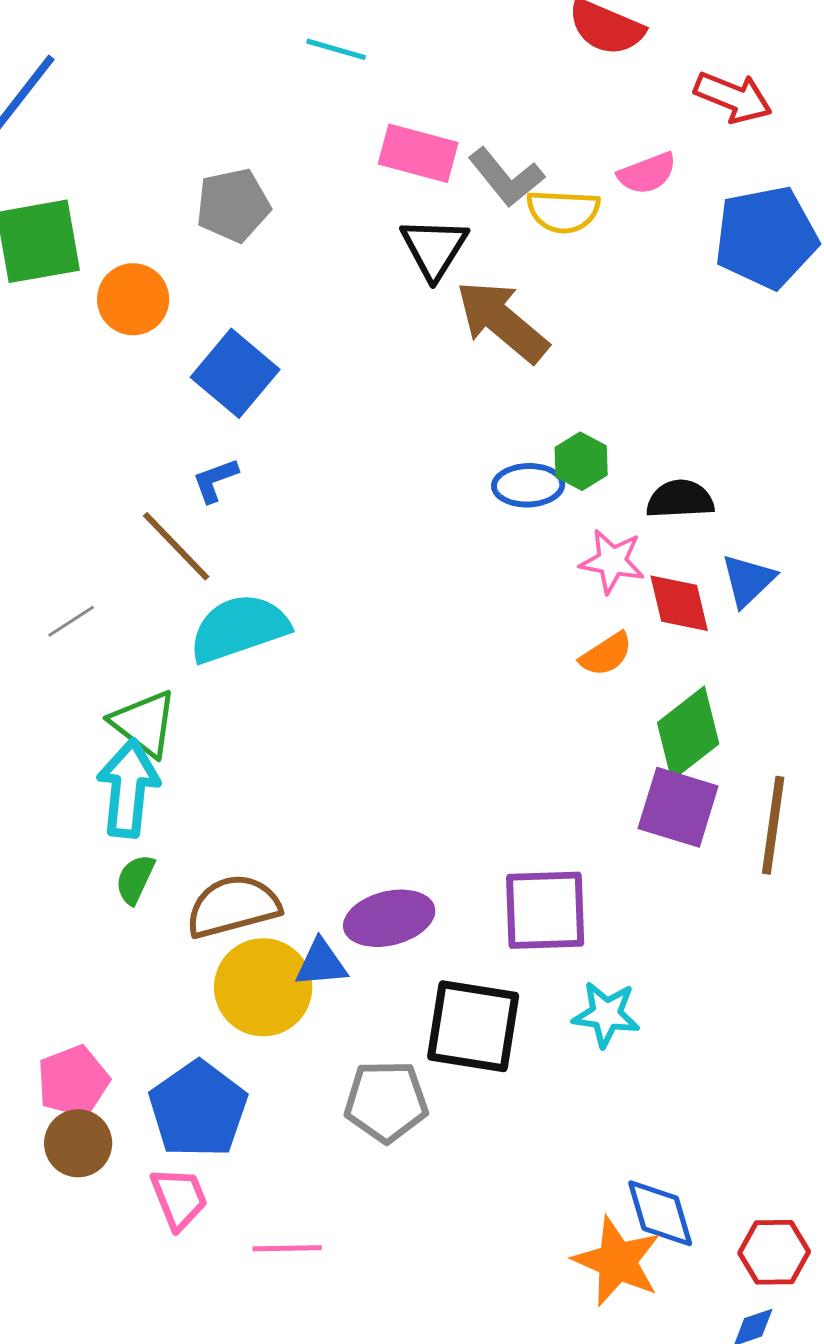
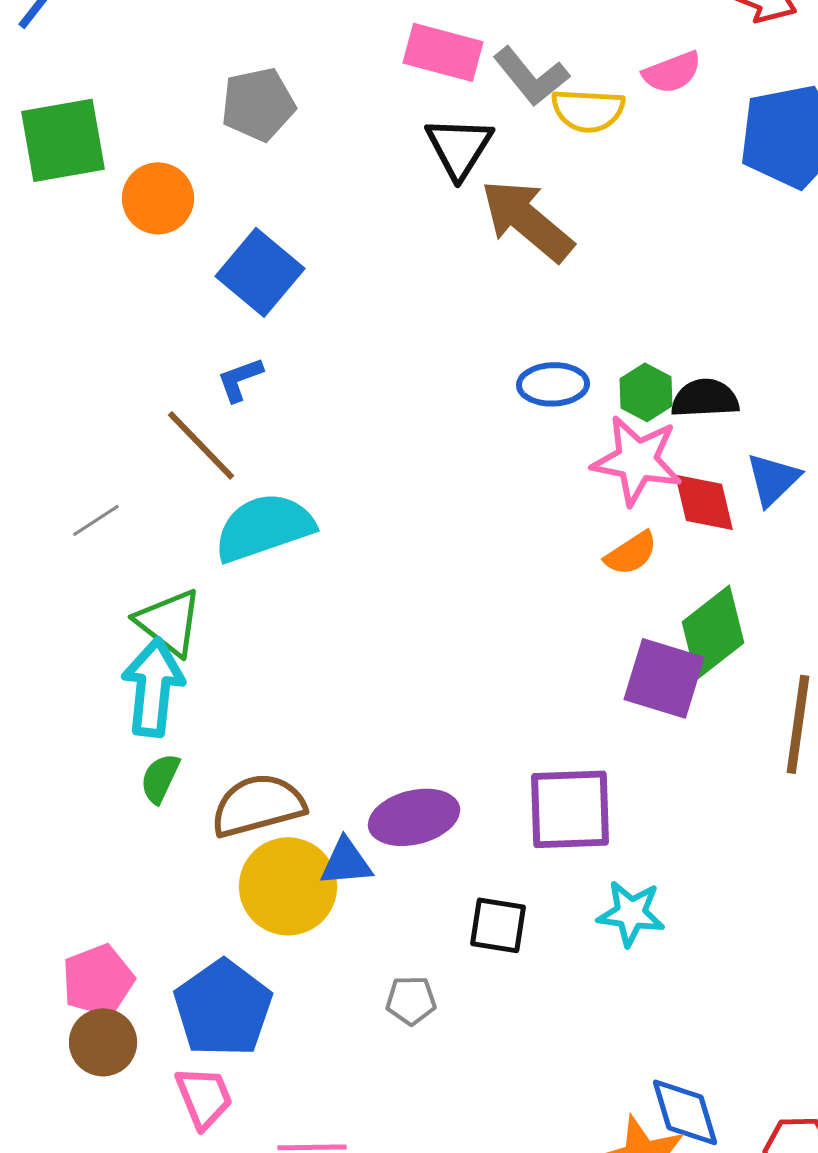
green hexagon: (581, 461) -> (646, 392), moved
pink star: (612, 561) -> (637, 460), size x1.4
purple square: (678, 807) -> (664, 678), moved
black square: (473, 1026) -> (498, 925), size x0.6
gray pentagon: (386, 1101) -> (411, 1000), size x0.6

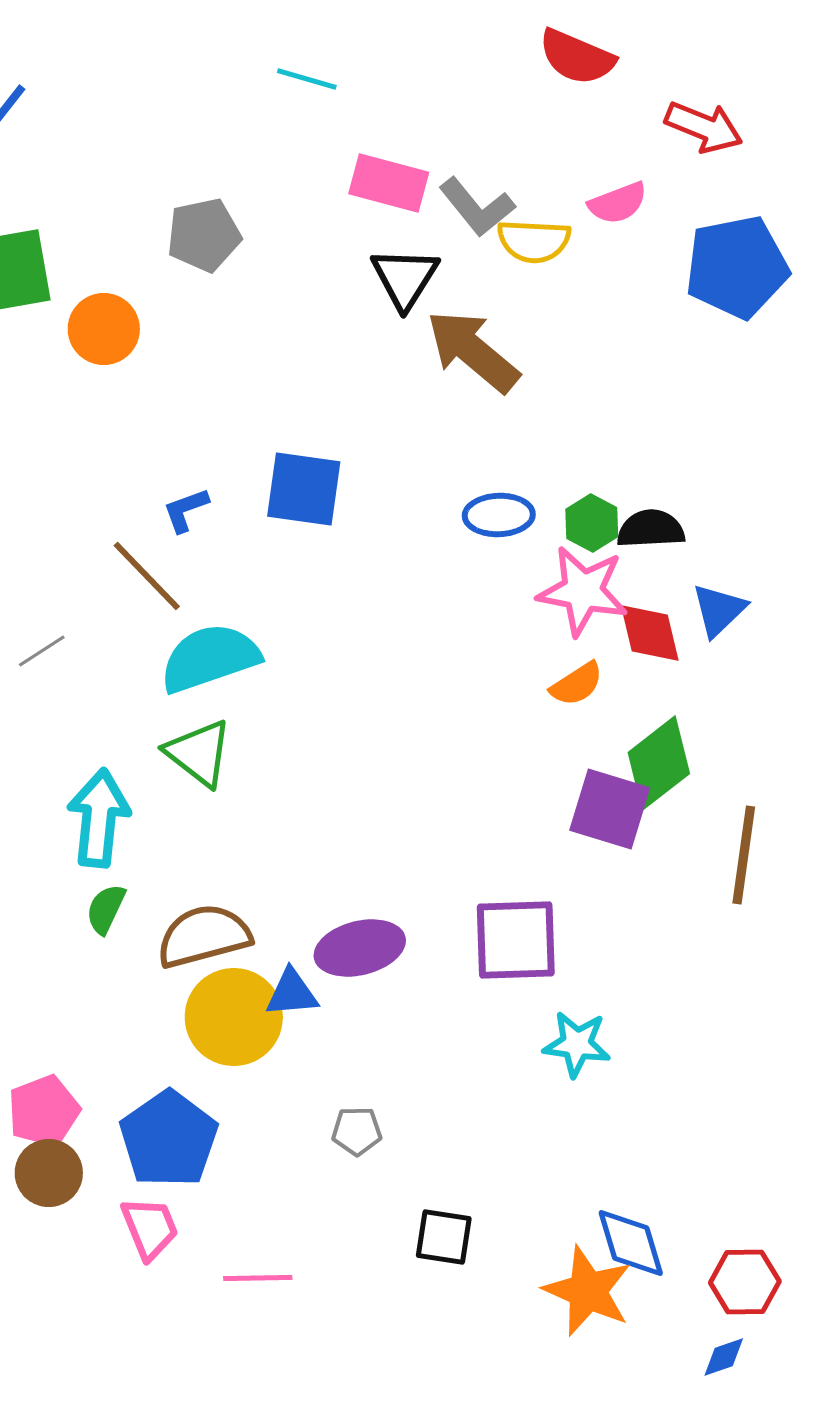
blue square: (260, 272) -> (304, 489), moved, turned -32
green triangle: (169, 622) -> (199, 753), moved
black square: (498, 925) -> (444, 1237), moved

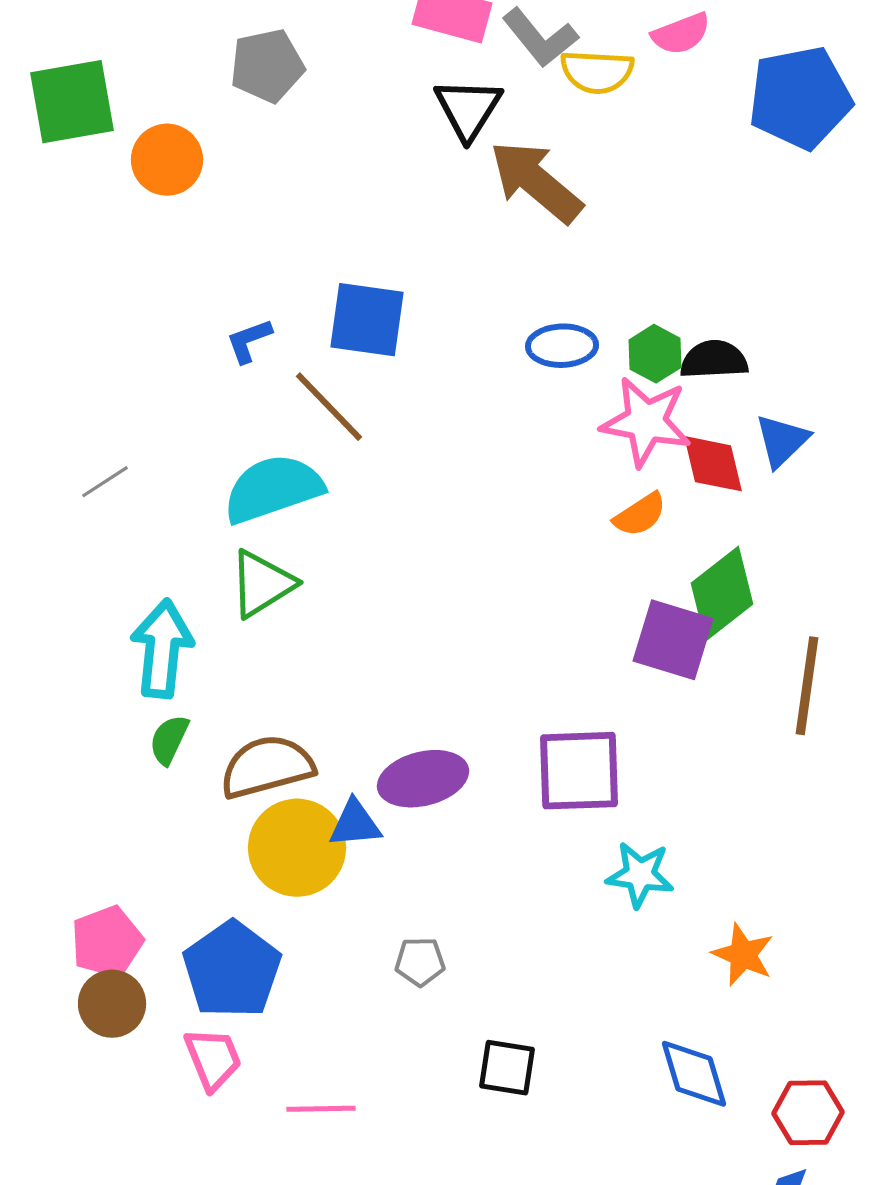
brown line: (147, 576) -> (329, 407), moved
green triangle: (199, 753) -> (262, 584), turned 50
orange star: (588, 1291) -> (743, 955), moved, size x0.7

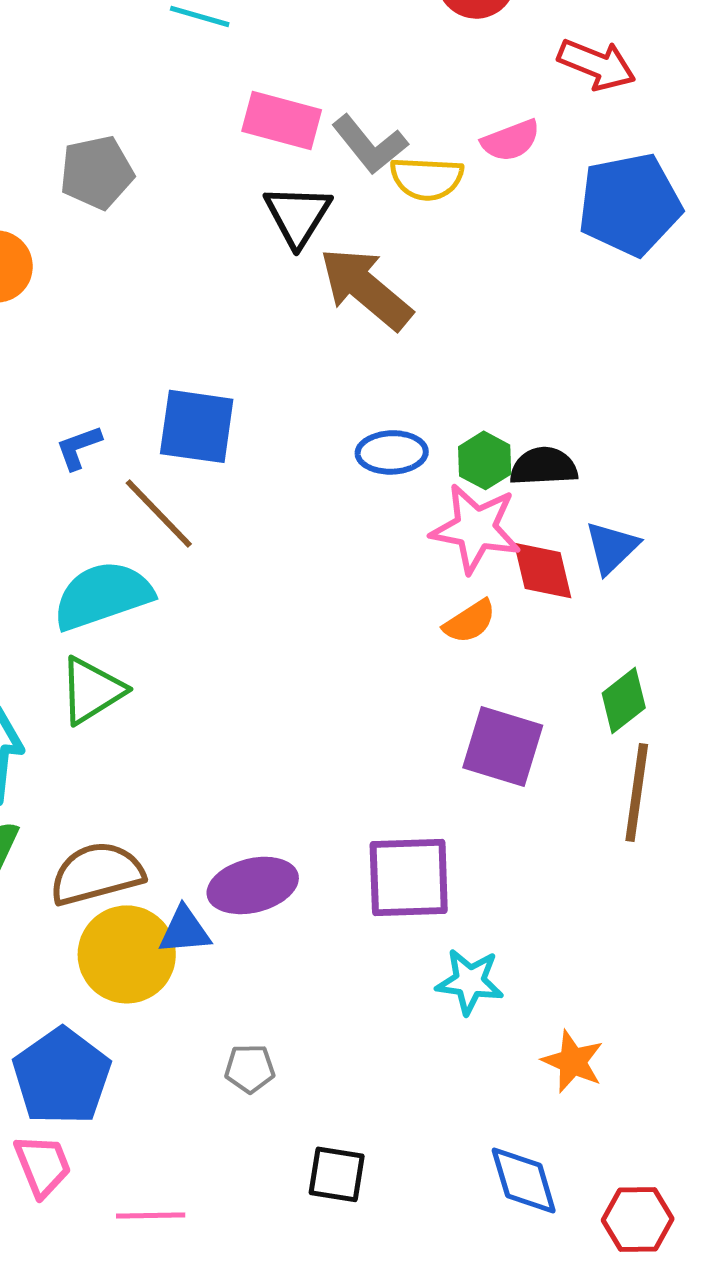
green diamond: (722, 594) -> (624, 700), moved, size x0.7

